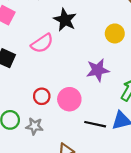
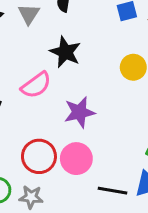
purple star: (98, 70) -> (79, 112), moved
red circle: (42, 96) -> (39, 156), size x1.5

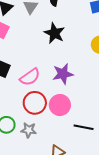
pink semicircle: (36, 85) -> (30, 77), moved

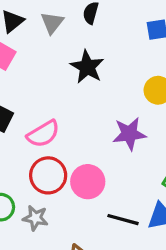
purple star: (63, 74) -> (129, 134), moved

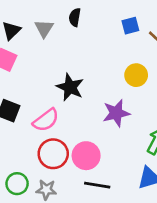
black star: (87, 67) -> (70, 87), moved
black line: (123, 220) -> (97, 185), moved

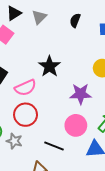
black semicircle: (75, 17) -> (75, 20), moved
pink circle: (86, 156) -> (76, 125), moved

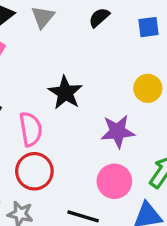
black semicircle: (75, 20) -> (99, 17), turned 32
pink semicircle: (25, 88) -> (31, 129), turned -70

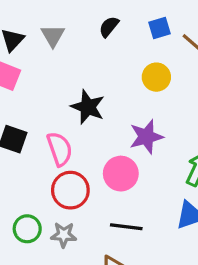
yellow circle: (148, 88) -> (156, 77), moved
pink circle: (114, 181) -> (121, 174), moved

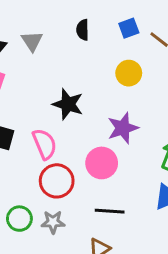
black semicircle: (109, 27) -> (83, 30), turned -36

